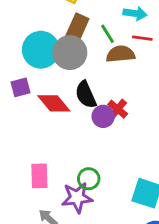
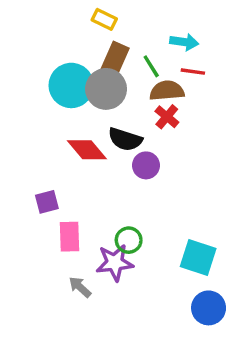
purple square: (21, 87) -> (47, 202), moved
black semicircle: (86, 95) -> (125, 139), turned -48
red cross: (118, 109) -> (167, 117), moved

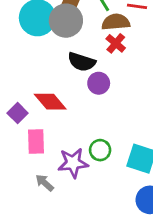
red diamond: (87, 150) -> (50, 102), moved
purple square: (47, 202) -> (18, 113), turned -30
green circle: (129, 240) -> (100, 150), moved

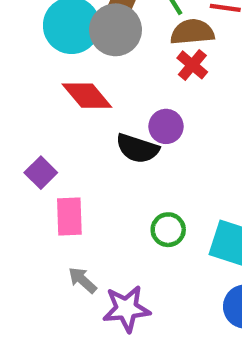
black semicircle: (82, 62) -> (137, 148), moved
red diamond: (50, 102) -> (87, 96), moved
purple star: (73, 163) -> (126, 309), moved

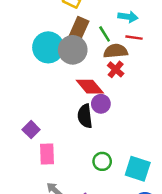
red diamond: (87, 96) -> (90, 87), moved
black semicircle: (137, 148) -> (85, 116), turned 65

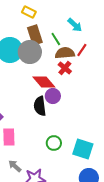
cyan arrow: (128, 17) -> (75, 25), turned 35
brown rectangle: (79, 29) -> (35, 35), turned -42
red line: (134, 38) -> (82, 50), moved, turned -64

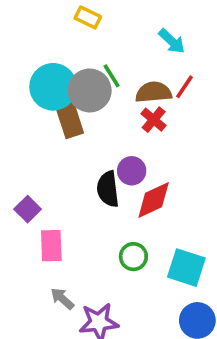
brown rectangle: (35, 35) -> (70, 120), moved
green line: (56, 39) -> (112, 76), moved
red diamond: (44, 82) -> (154, 200), moved, turned -75

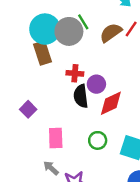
brown semicircle: (154, 92) -> (111, 33), turned -30
brown rectangle: (70, 120) -> (43, 53), moved
red cross: (154, 120) -> (75, 73), moved, turned -35
pink rectangle: (51, 246) -> (56, 138), moved

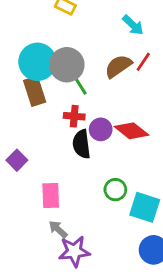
green line: (83, 22) -> (80, 85), moved
red diamond: (111, 103) -> (132, 131), moved, turned 64
green circle: (98, 140) -> (115, 190), moved
gray arrow: (51, 168) -> (58, 229), moved

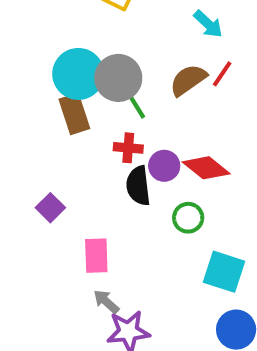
green circle: (115, 190) -> (188, 218), moved

